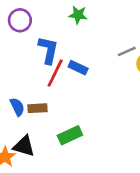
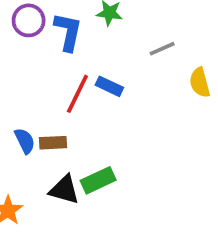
blue L-shape: (48, 50) -> (68, 32), moved
gray line: (127, 51) -> (162, 49), moved
black triangle: (24, 146) -> (64, 190), moved

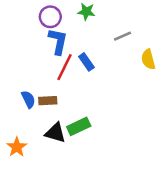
purple circle: (29, 20) -> (50, 17), moved
blue L-shape: (68, 32) -> (58, 41), moved
blue rectangle: (109, 86) -> (86, 62), turned 30

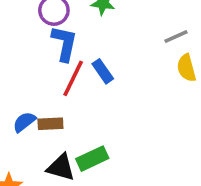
gray line: (122, 36) -> (176, 36), moved
blue semicircle: (28, 99) -> (24, 122), turned -102

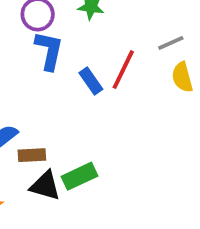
red line: (73, 78) -> (123, 70), moved
brown rectangle: (50, 124) -> (32, 155), moved

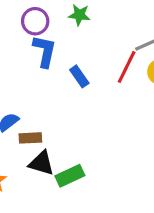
red line: (123, 70) -> (127, 67), moved
green rectangle: (79, 176) -> (70, 176), moved

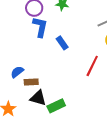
red line: (127, 67) -> (92, 66), moved

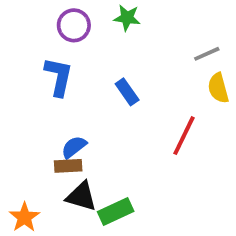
blue L-shape: (40, 27) -> (59, 77), moved
blue semicircle: (17, 72) -> (74, 147), moved

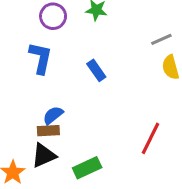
red line: (184, 136) -> (150, 138), moved
black triangle: (81, 196) -> (44, 155), moved, turned -40

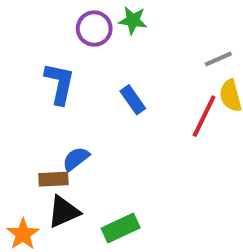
purple circle: (53, 16) -> (94, 29), moved
brown rectangle: (48, 131) -> (53, 179), moved
red line: (150, 138) -> (204, 116), moved

